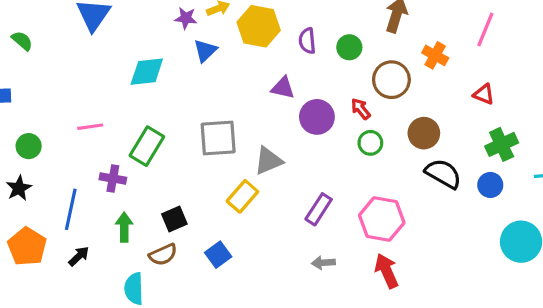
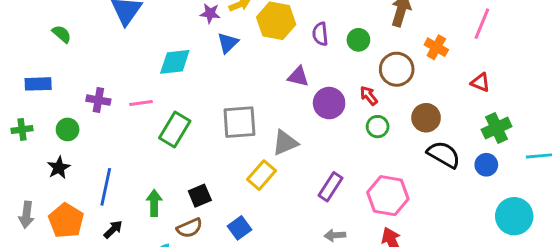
pink line: (90, 127) -> (141, 103), moved
purple cross: (113, 178) -> (98, 100), moved

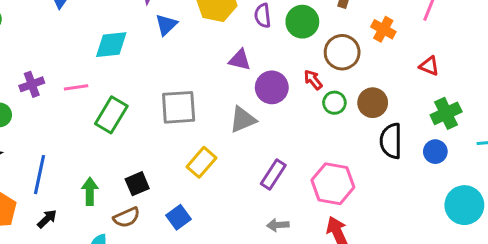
green circle: (358, 40) -> (302, 22), size x1.4
purple cross: (98, 100) -> (32, 84), turned -30
green circle: (378, 127) -> (334, 103), moved
gray triangle: (285, 143) -> (243, 119), moved
black semicircle: (444, 154) -> (391, 141), turned -120

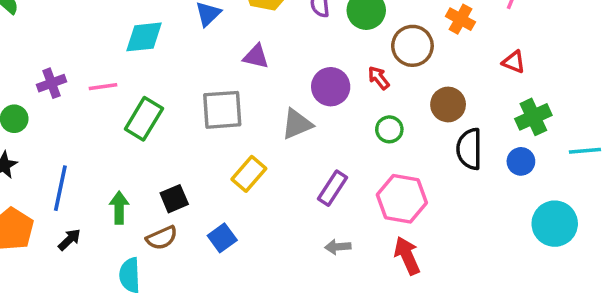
purple triangle: (240, 60) -> (256, 56), moved
green circle: (334, 103) -> (389, 129), moved

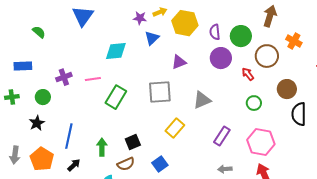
purple triangle: (256, 56) -> (179, 62), turned -35
purple circle: (331, 87) -> (221, 58), moved

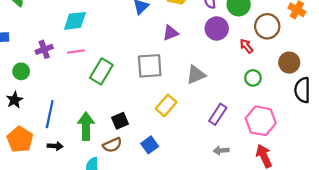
cyan diamond: (116, 51) -> (75, 21), moved
green arrow: (102, 147) -> (86, 126), size x1.4
black arrow: (74, 165) -> (55, 146), turned 48

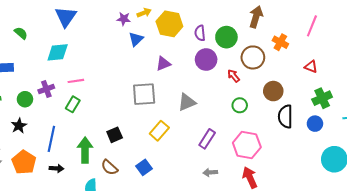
cyan diamond: (75, 21) -> (58, 52), moved
purple cross: (44, 49) -> (46, 89), moved
green rectangle: (101, 71) -> (73, 104), moved, size x0.7
black square: (120, 121) -> (115, 135), moved
brown semicircle: (112, 145) -> (109, 167), turned 66

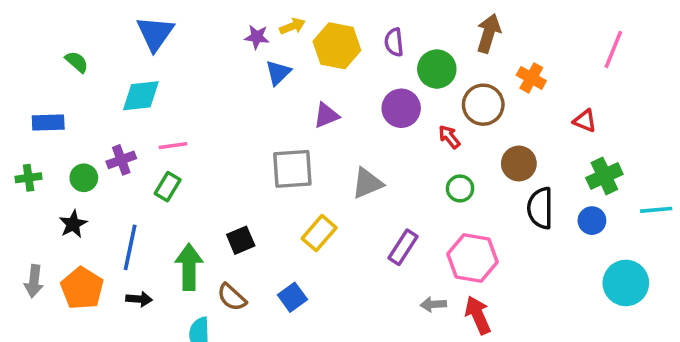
pink line: (312, 26) -> (613, 49), moved
purple semicircle: (200, 33) -> (394, 42), moved
gray arrow: (210, 172) -> (433, 304), moved

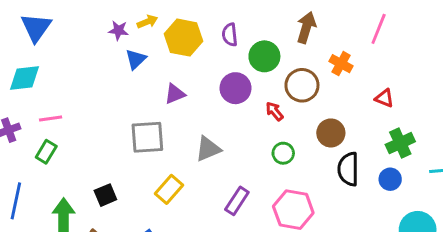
pink line: (613, 49) -> (379, 29), moved

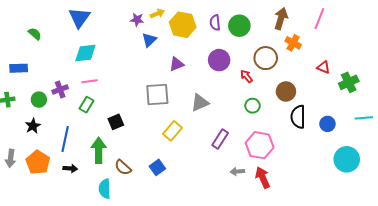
brown arrow: (306, 27) -> (281, 19), moved
green circle: (264, 56) -> (239, 26), moved
cyan diamond: (25, 78) -> (85, 53), moved
green cross: (400, 143) -> (349, 82), moved
black square: (105, 195) -> (116, 122), moved

